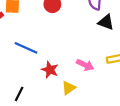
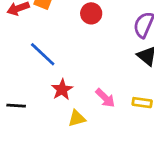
black line: (19, 94) -> (16, 106), turned 48

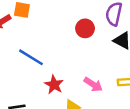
red circle: (91, 13) -> (85, 28), moved

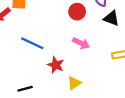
pink arrow: (93, 84) -> (81, 43), moved

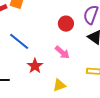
yellow triangle: (74, 83) -> (59, 85), moved

